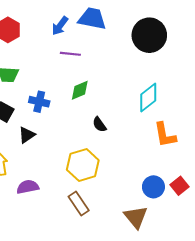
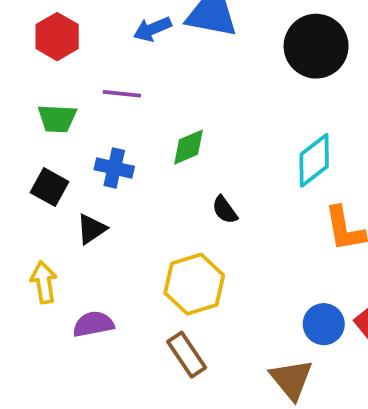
blue arrow: (60, 26) -> (152, 29), turned 30
purple line: (70, 54) -> (122, 94), moved

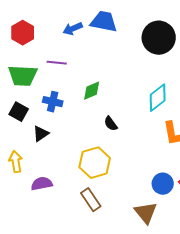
green trapezoid: (57, 118) -> (23, 76), size x1.4

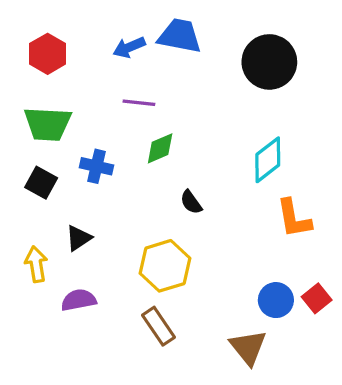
purple line: (57, 63) -> (139, 103), moved
black triangle: (41, 134) -> (79, 238), moved

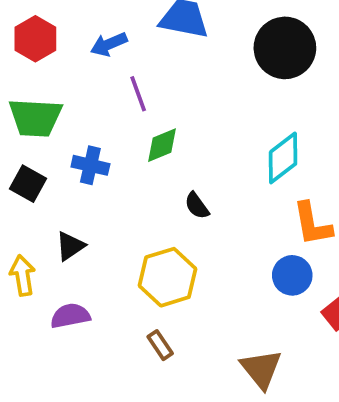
blue arrow: (129, 47) -> (109, 44), moved
purple line: (139, 103) -> (138, 94), turned 64
blue circle: (276, 300) -> (292, 275), moved
brown rectangle: (158, 326) -> (160, 345), size x0.7

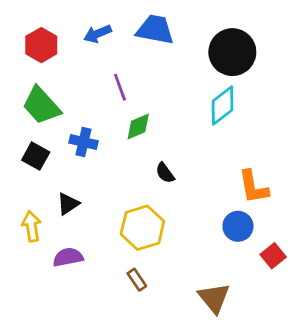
blue arrow: (109, 44) -> (97, 34), moved
green trapezoid: (35, 118) -> (41, 105), turned 45
cyan diamond: (283, 158) -> (223, 105), moved

